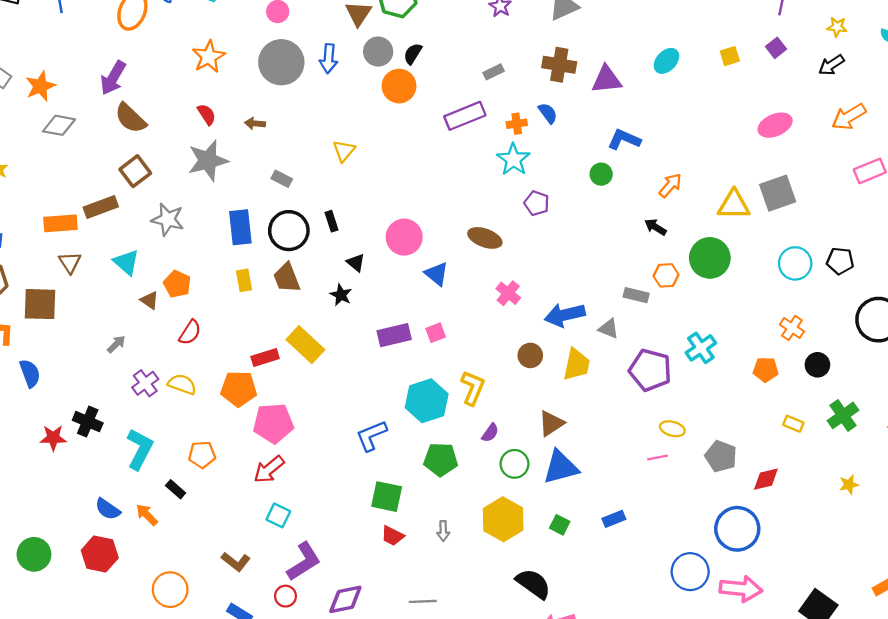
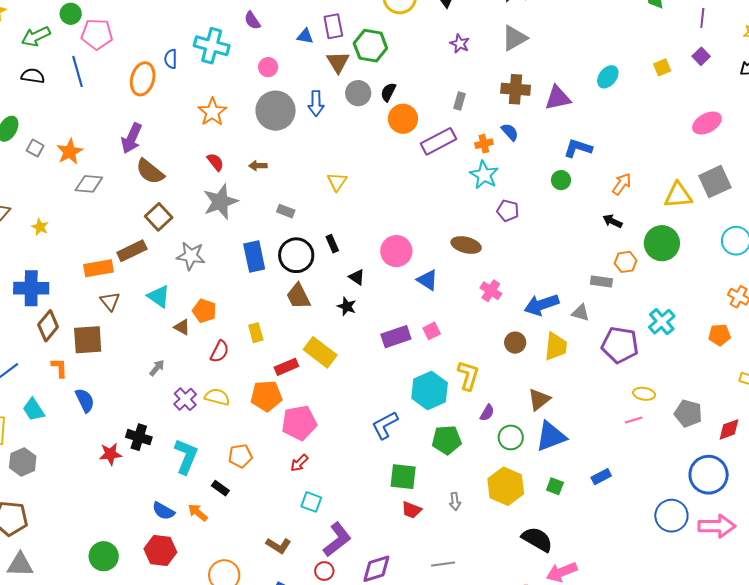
gray rectangle: (494, 72) -> (459, 101), turned -42
orange circle: (399, 86) -> (403, 119), moved
yellow rectangle: (244, 280) -> (256, 333), moved
red arrow: (269, 469) -> (299, 463), size x0.7

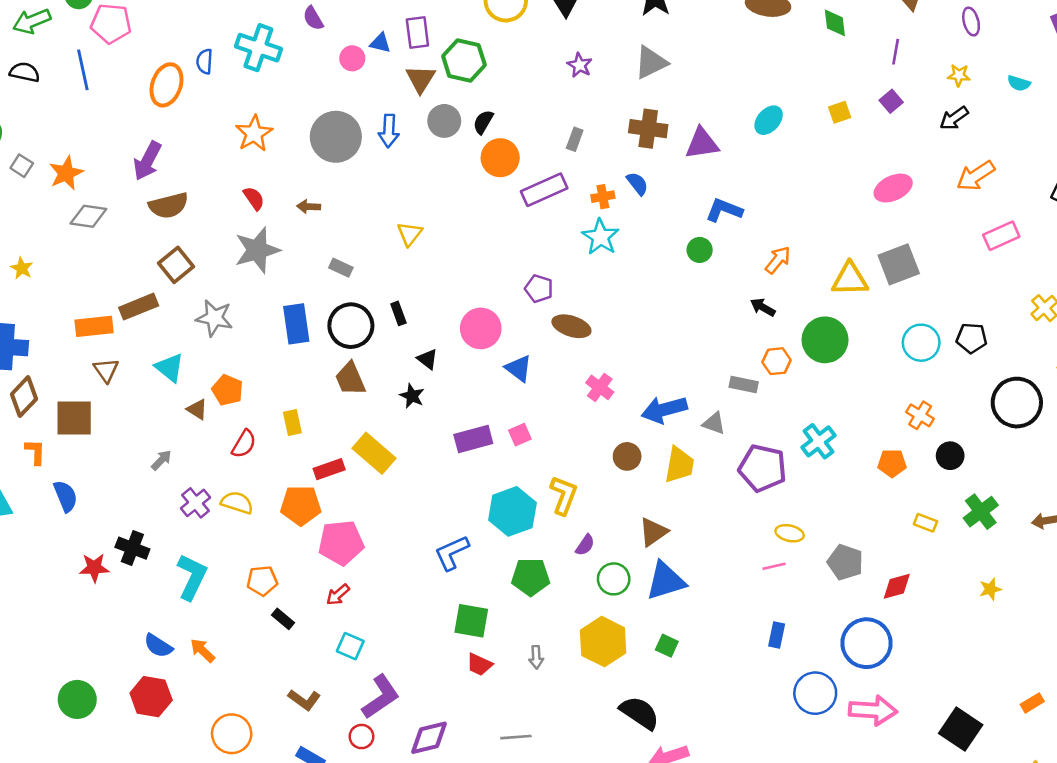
pink circle: (268, 67) -> (352, 58), moved
brown semicircle: (150, 172) -> (169, 205), turned -56
purple pentagon: (508, 211) -> (539, 289), moved
blue rectangle: (601, 477) -> (777, 635), moved, turned -54
black rectangle: (220, 488) -> (283, 619), moved

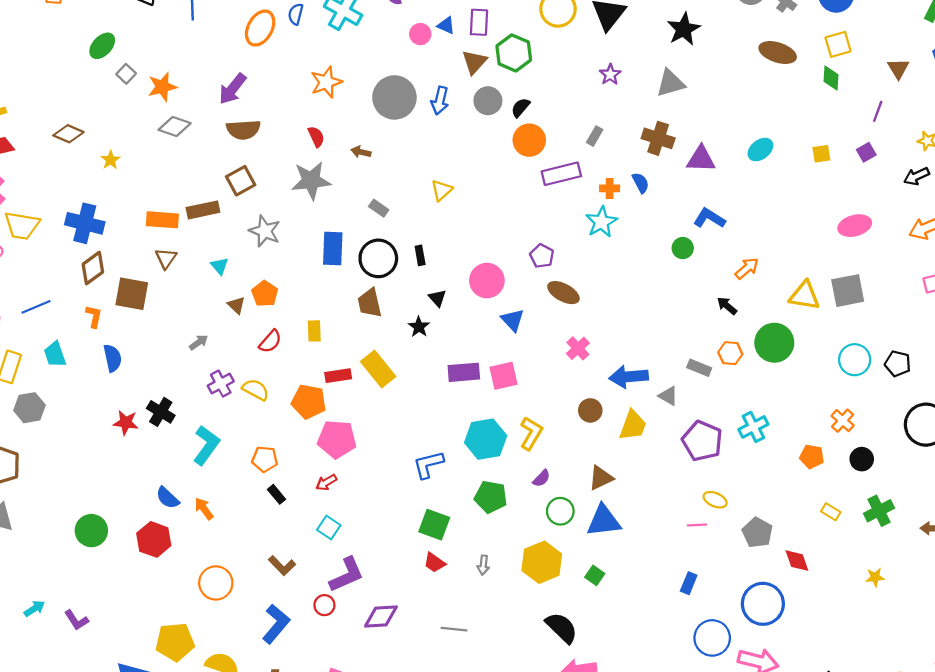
cyan triangle: (170, 368) -> (220, 266), size x0.7
pink square: (520, 435) -> (504, 376), size x1.5
red diamond: (897, 586) -> (797, 561), turned 76

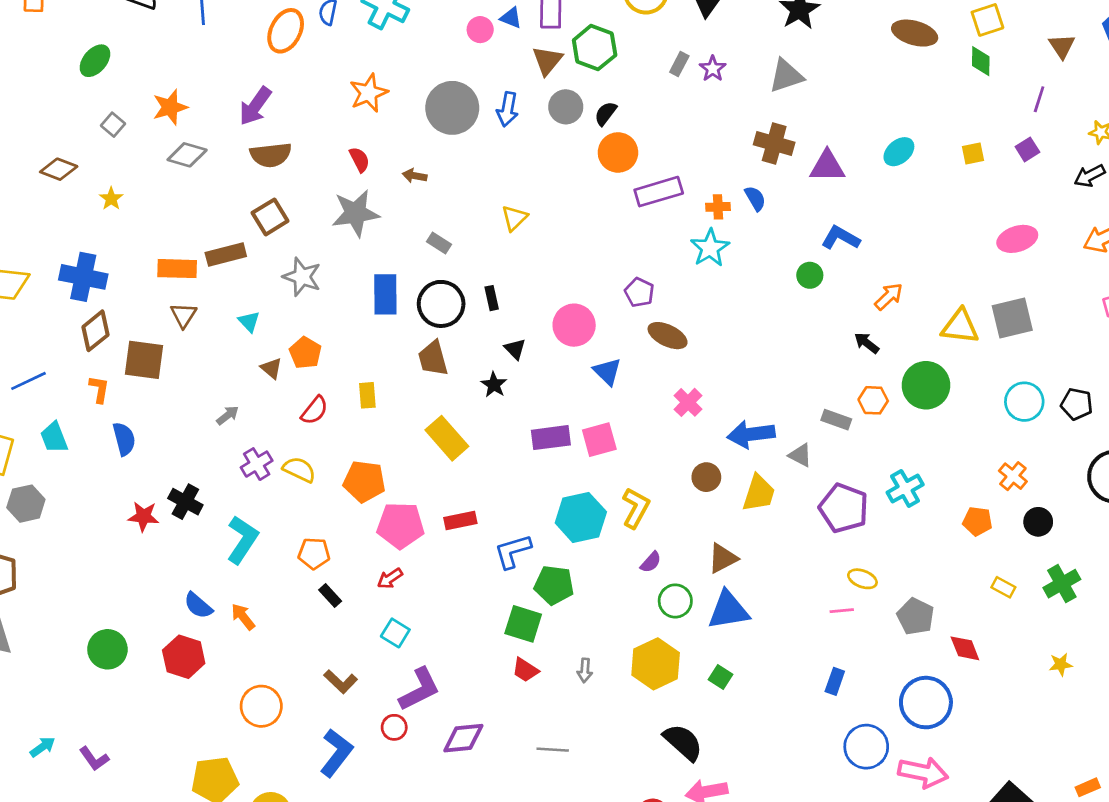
gray square: (126, 74) -> (113, 125), moved
gray rectangle: (595, 136) -> (679, 64), moved
red rectangle: (338, 376) -> (460, 521), moved
green pentagon: (491, 497) -> (554, 585), moved

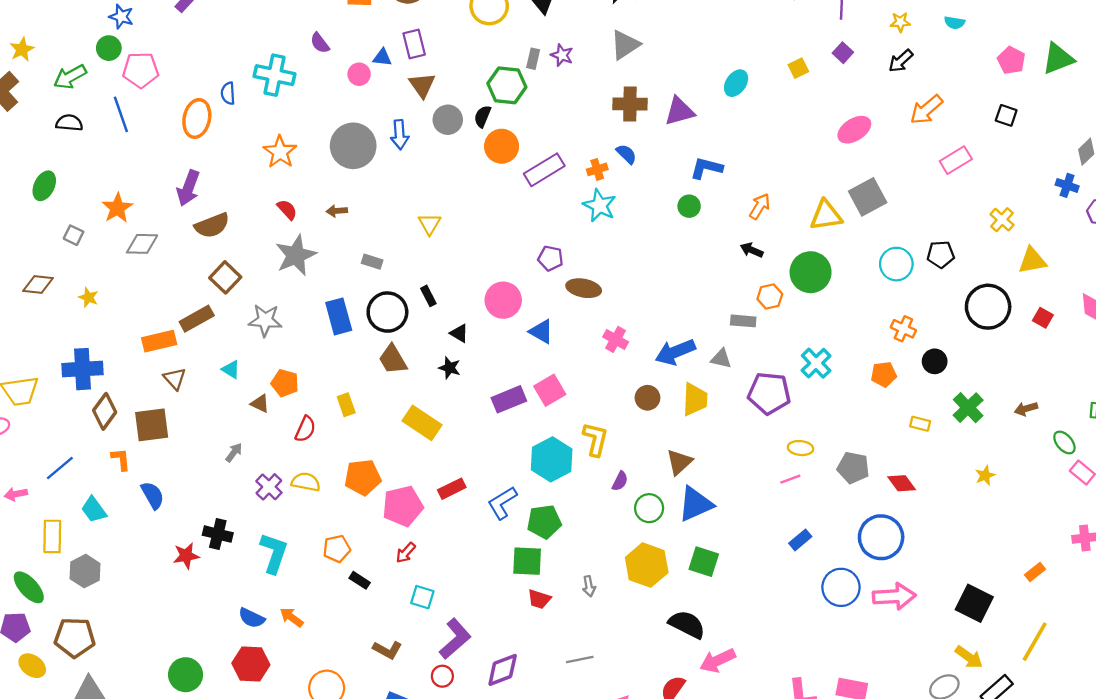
green hexagon: (595, 48) -> (507, 85), moved
green square: (720, 677) -> (704, 562), size x1.5
blue rectangle: (835, 681) -> (800, 540), turned 45

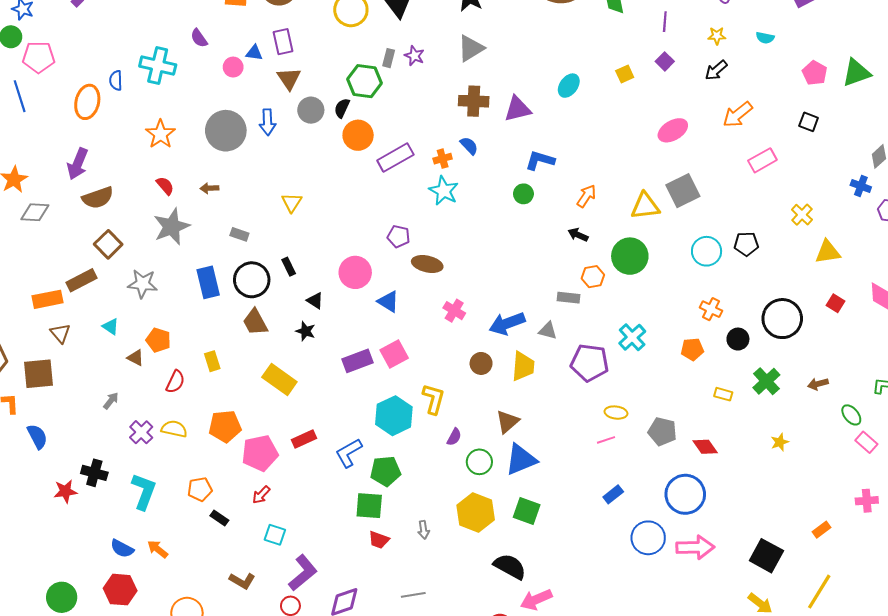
black circle: (988, 307) -> (782, 319), moved

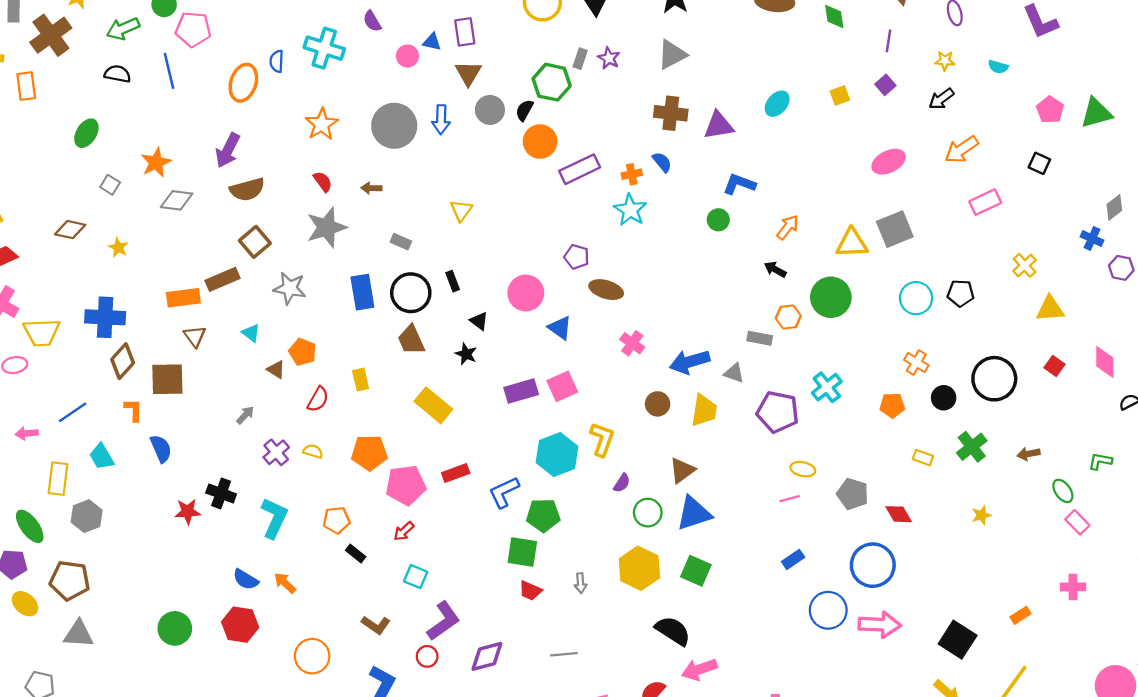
yellow semicircle: (174, 429) -> (313, 451), size x0.7

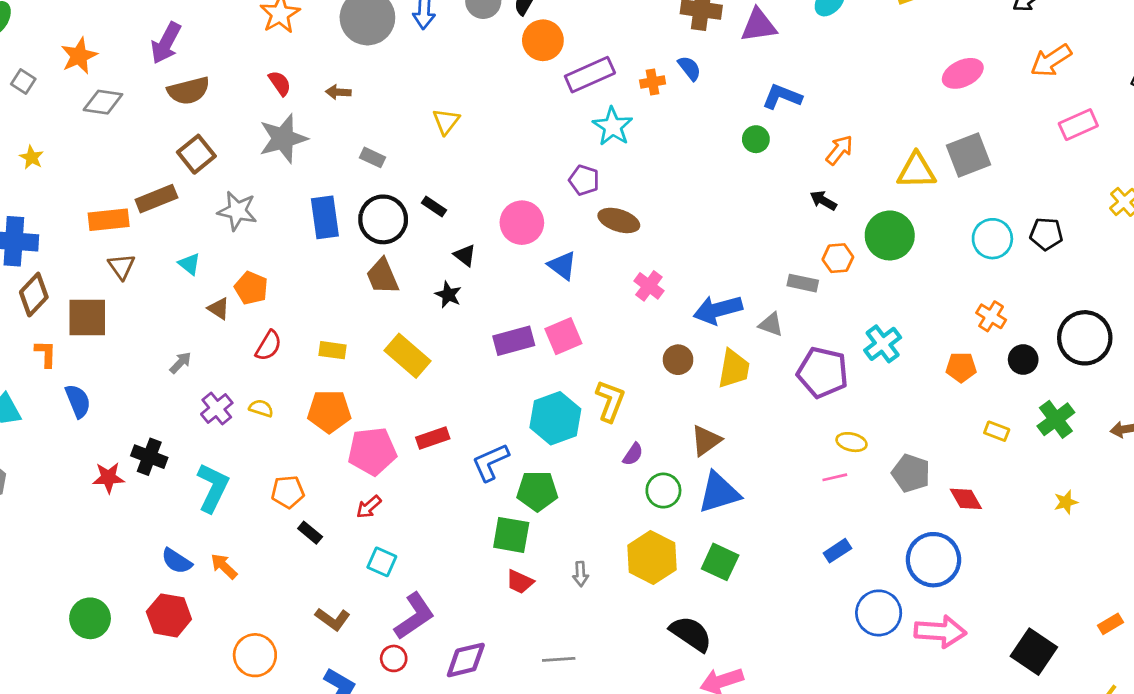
cyan star: (630, 210) -> (613, 126), moved
black rectangle: (453, 281) -> (434, 206), turned -36
yellow rectangle: (361, 380) -> (332, 350), moved, turned -70

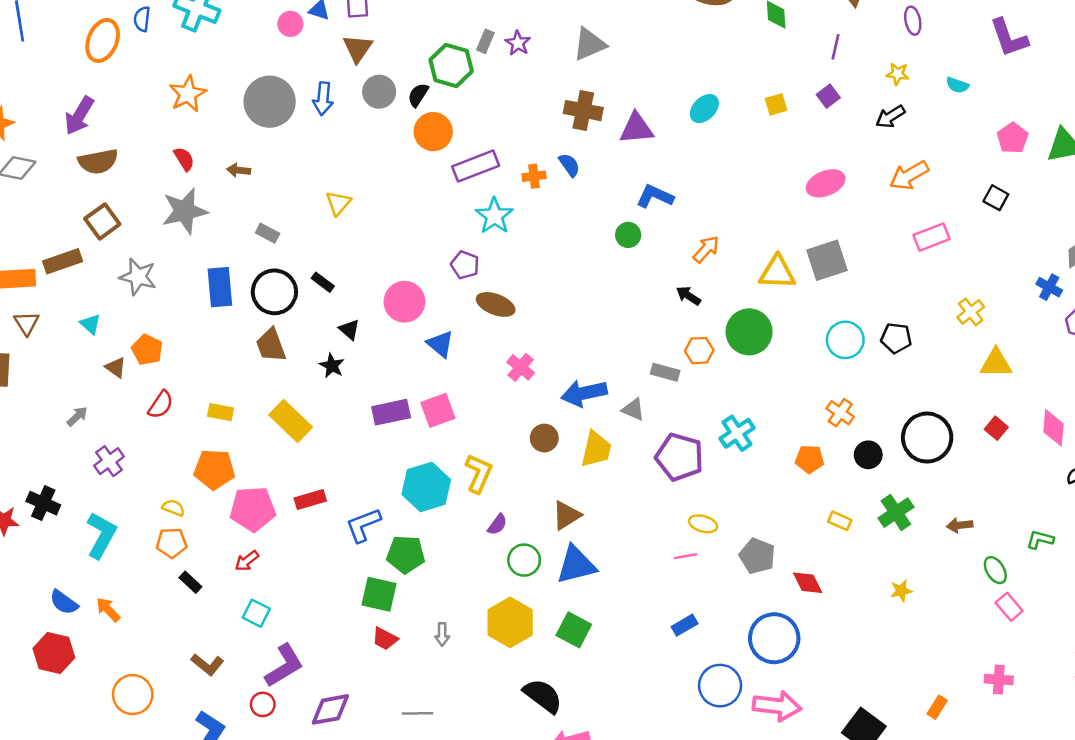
yellow semicircle: (261, 408) -> (173, 508), moved
orange rectangle: (1110, 624) -> (937, 707), turned -30

